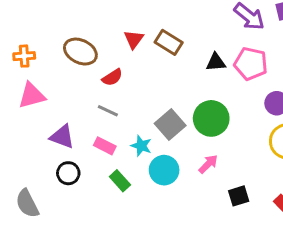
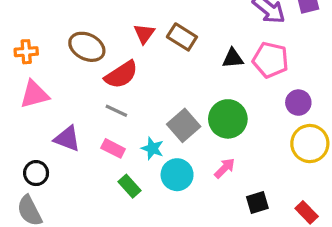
red semicircle: (112, 77) -> (121, 75), size x1.5
black circle: (68, 173) -> (36, 173), moved

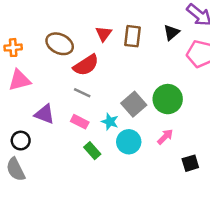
brown rectangle: (182, 37) -> (132, 36), turned 65
black triangle: (233, 58) -> (171, 32), moved, turned -36

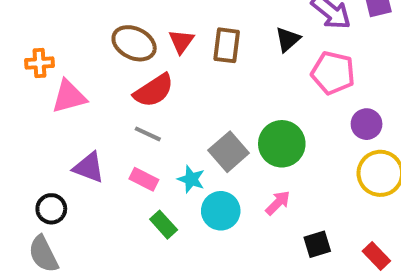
brown ellipse: (60, 44) -> (134, 43), moved
pink triangle: (19, 80) -> (69, 96), moved

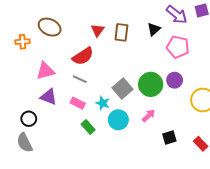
brown ellipse: (134, 43) -> (50, 27), moved
pink triangle: (69, 96) -> (45, 71), moved
purple circle: (367, 124) -> (175, 80), moved

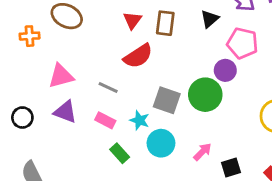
red semicircle: (83, 56) -> (138, 56), moved
purple circle: (175, 80) -> (225, 70), moved
gray square: (123, 89) -> (167, 100), turned -30
pink arrow: (149, 116) -> (202, 152), moved
black circle: (29, 119) -> (22, 118), moved

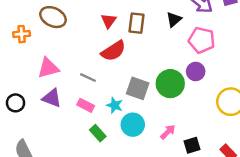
purple circle: (225, 70) -> (196, 71), moved

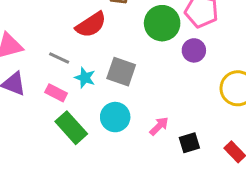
green circle: (170, 84) -> (162, 23), moved
cyan star: (115, 105) -> (85, 78), moved
green rectangle: (98, 133) -> (71, 128), size x1.5

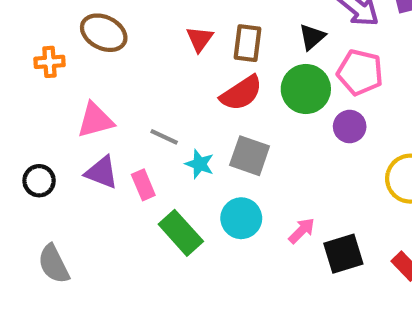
red semicircle: (91, 25) -> (241, 93), moved
pink rectangle: (56, 93) -> (143, 185), moved, turned 40
black square: (189, 143) -> (343, 254), size x1.4

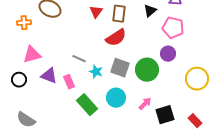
green circle: (306, 89) -> (147, 70), moved
pink triangle: (95, 120) -> (32, 55), moved
gray semicircle: (54, 264) -> (26, 120), turned -30

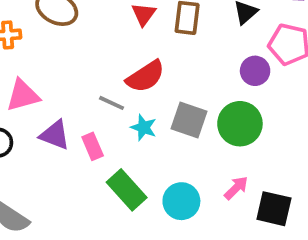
red semicircle: (116, 38) -> (146, 76), moved
purple circle: (168, 54) -> (255, 71), moved
cyan circle: (116, 98) -> (181, 201), moved
black square: (165, 115) -> (274, 209), turned 30

